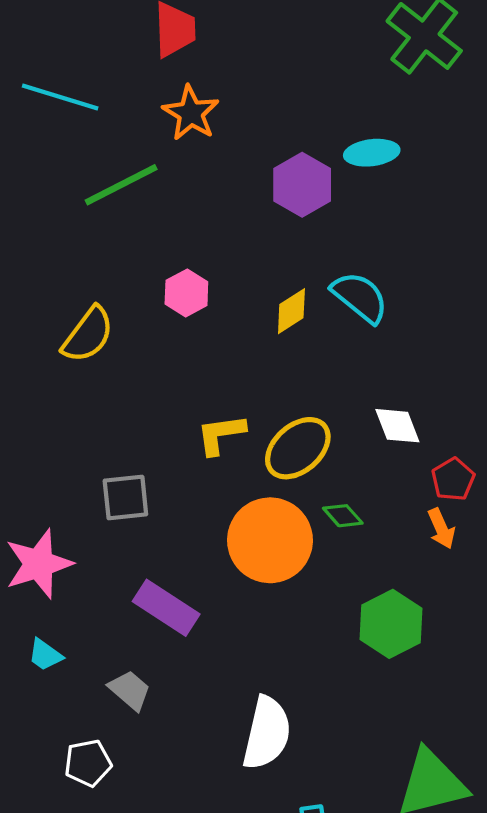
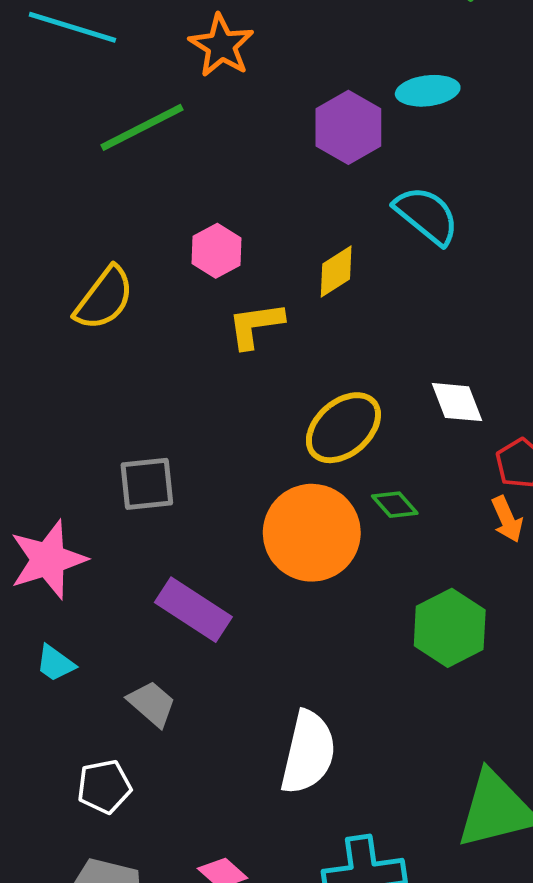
cyan semicircle: (360, 297) -> (426, 215), moved
yellow L-shape: (221, 434) -> (256, 325), moved

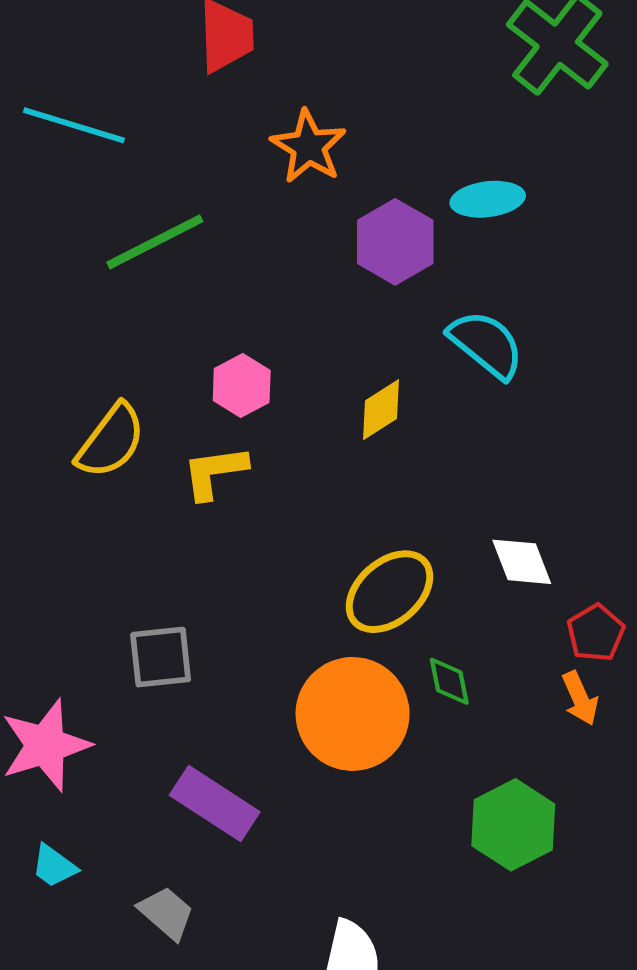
orange star: (221, 46) -> (308, 147), moved
yellow L-shape: (256, 325) -> (215, 472), moved
green diamond: (395, 505) -> (449, 681), turned 30

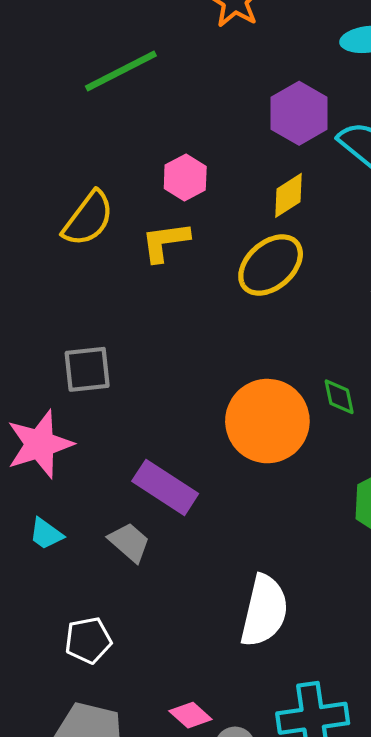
purple hexagon: (395, 242) -> (299, 113), moved
yellow ellipse: (390, 592) -> (271, 265), moved
gray square: (161, 657) -> (87, 369), moved
gray trapezoid: (166, 913) -> (129, 542), moved

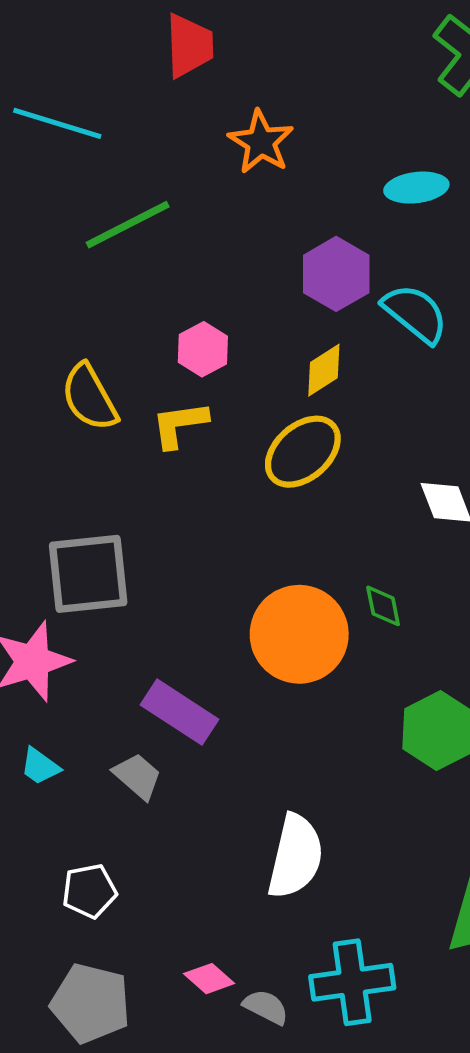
yellow semicircle: (88, 219) -> (89, 397), turned 114
gray square: (87, 369) -> (88, 574), size x1.5

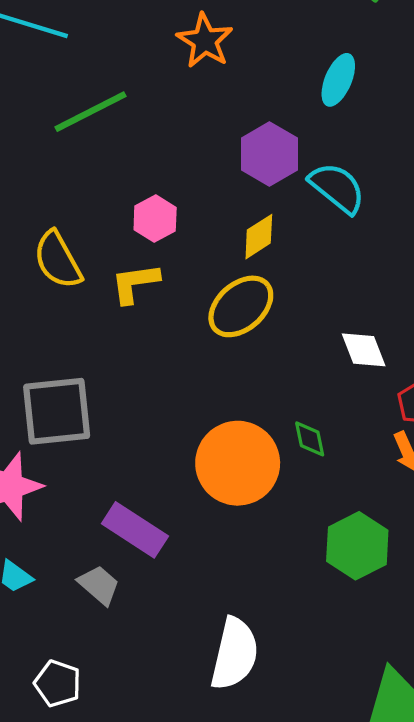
cyan ellipse: (416, 188) -> (338, 80), turned -60
white pentagon: (89, 891) -> (58, 683), turned 30

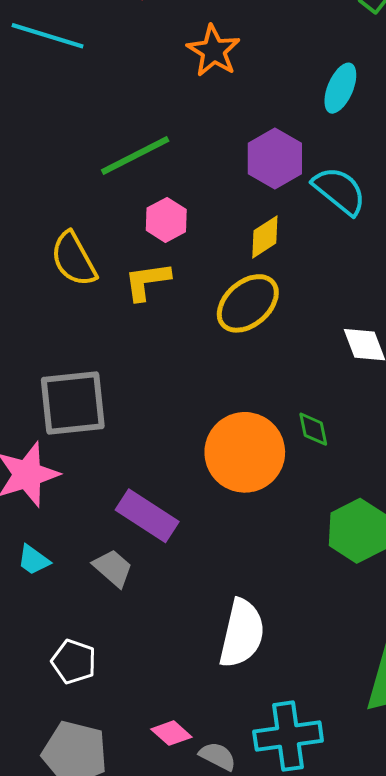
green line: (90, 112) -> (135, 155), moved

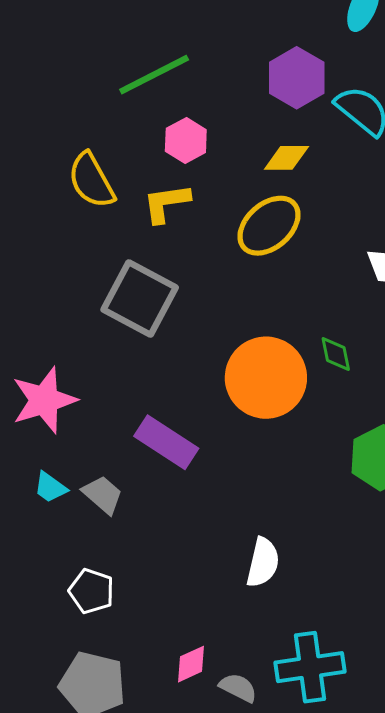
yellow diamond: (265, 237) -> (286, 158), turned 33
gray square: (73, 403) -> (140, 299), moved, turned 34
gray trapezoid: (113, 568) -> (103, 495), moved
white semicircle: (242, 633) -> (263, 562), size x0.7
pink diamond: (171, 733) -> (191, 664), turned -66

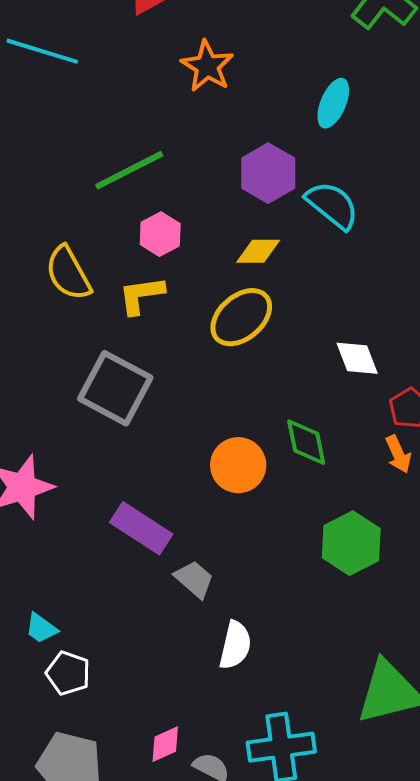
green diamond: (336, 354) -> (306, 442), size x1.4
orange circle: (266, 378) -> (238, 465), size x0.7
cyan trapezoid: (50, 487) -> (41, 628), moved
gray trapezoid: (103, 495) -> (194, 579), moved

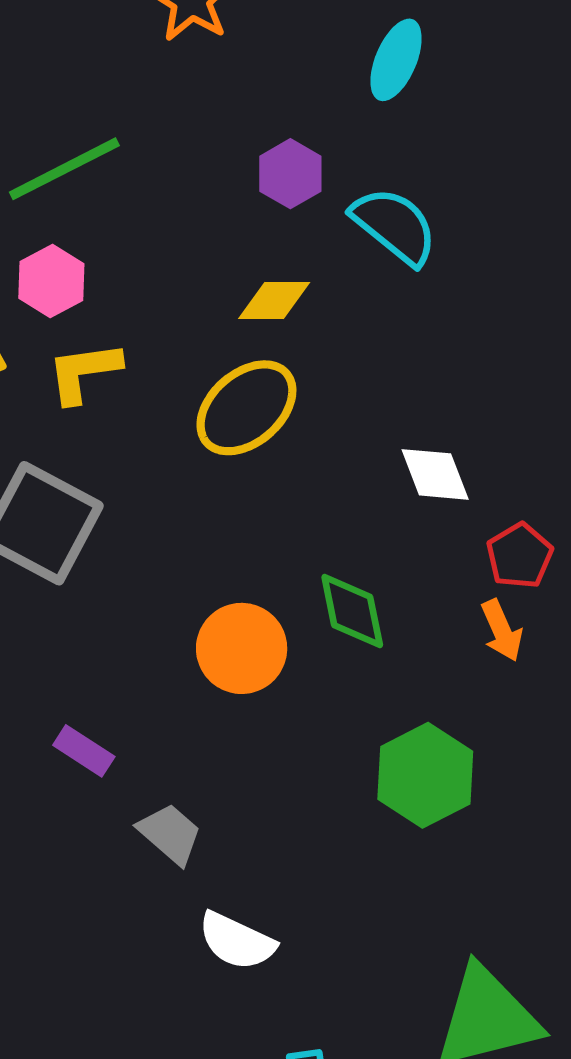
purple hexagon: (268, 173) -> (290, 174), size x0.7
pink hexagon: (160, 234) -> (51, 281), moved
purple rectangle: (141, 528) -> (84, 751), size x0.6
white semicircle: (235, 645) -> (237, 941), turned 102

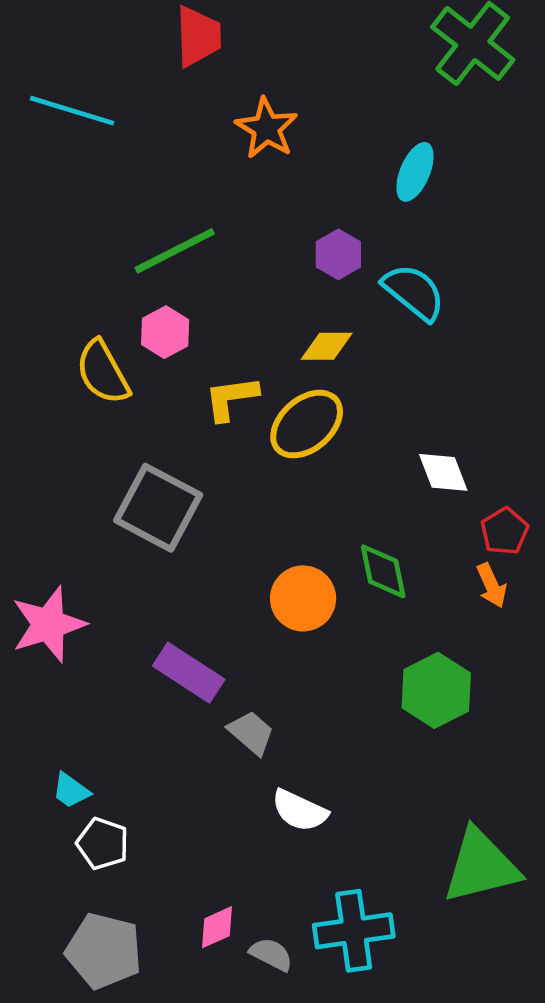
yellow L-shape: (84, 372) -> (231, 398), moved
purple rectangle: (84, 751) -> (189, 673), size x1.6

